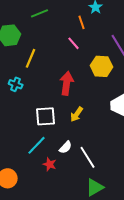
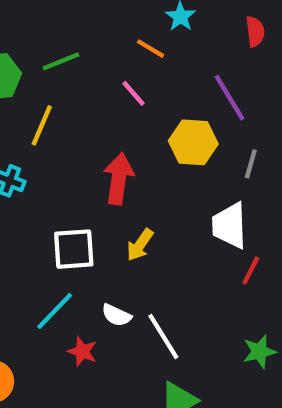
green line: (40, 13) -> (61, 61), moved
orange line: (82, 22) -> (151, 49), turned -40
white semicircle: (66, 147) -> (116, 315), turned 72

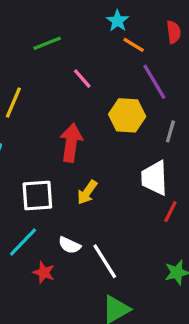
orange line: (151, 49) -> (134, 45), moved
green line: (61, 61) -> (47, 43), moved

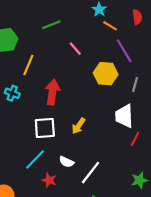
red arrow: (71, 143) -> (52, 92), moved
white line: (105, 261) -> (90, 173), turned 70

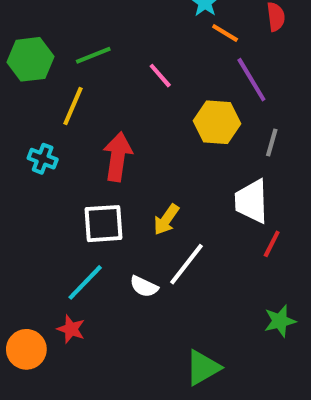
green line: (51, 25) -> (93, 55), moved
white line: (90, 173) -> (187, 264), moved
red star: (49, 180) -> (71, 329), moved

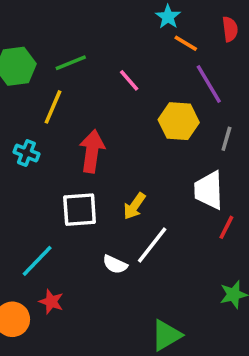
cyan line: (85, 282) -> (37, 261), moved

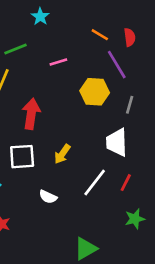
cyan star: (168, 17) -> (40, 17), moved
red semicircle: (230, 29) -> (130, 37), moved
pink line: (129, 80) -> (58, 62), turned -66
red line: (226, 227) -> (126, 183), moved
white line: (152, 245) -> (95, 183), moved

